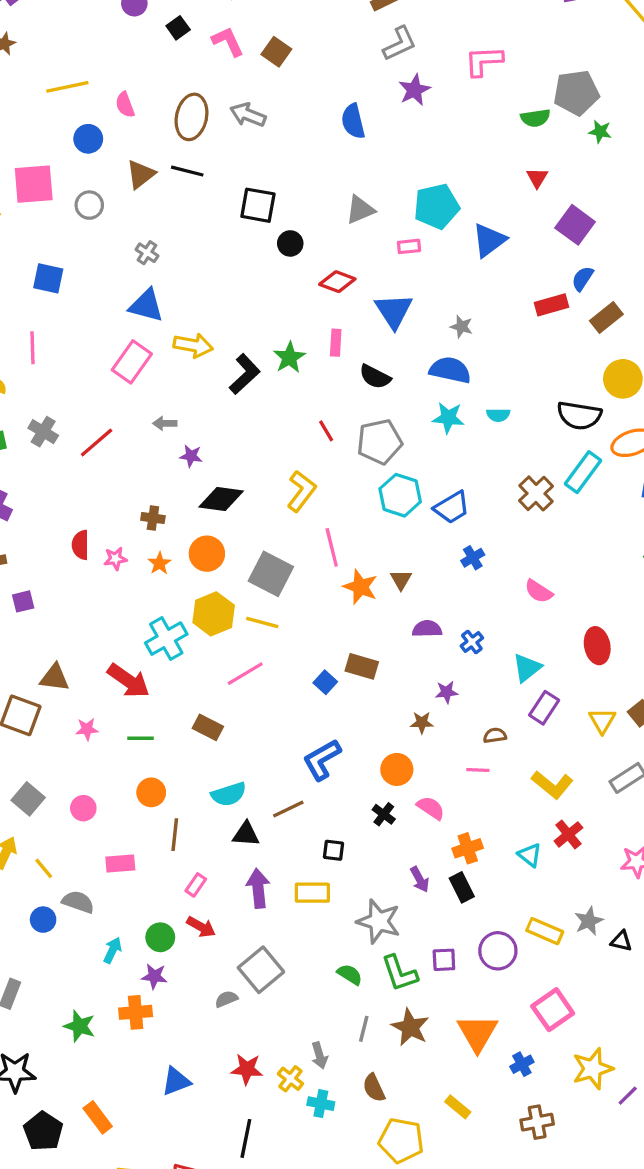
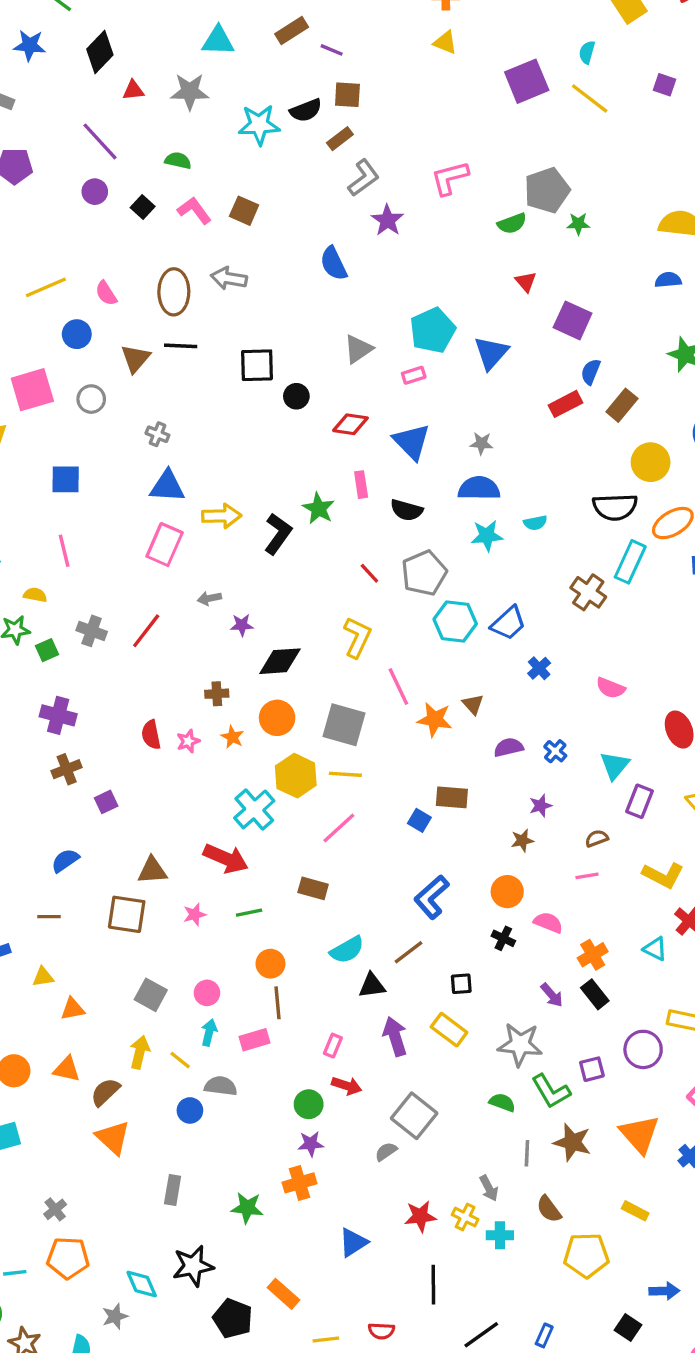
brown line: (175, 835) -> (277, 1003), moved
yellow rectangle: (312, 893) -> (449, 1030), turned 48
cyan arrow: (113, 950) -> (209, 1032), moved

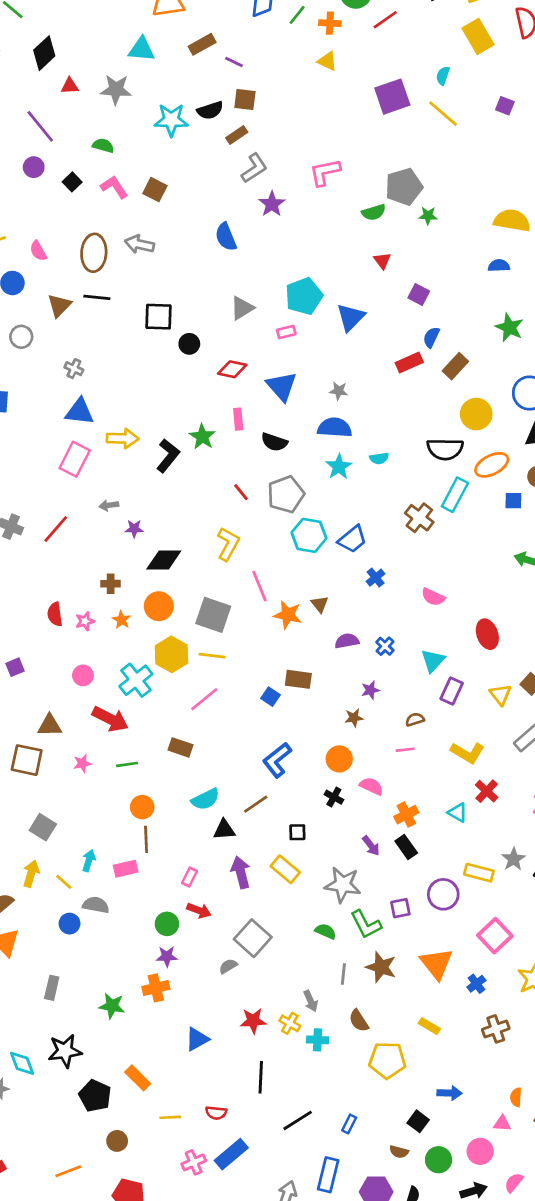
purple square: (573, 320) -> (419, 294), size x0.7
cyan star: (487, 536) -> (339, 467), turned -30
pink circle: (207, 993) -> (83, 675), moved

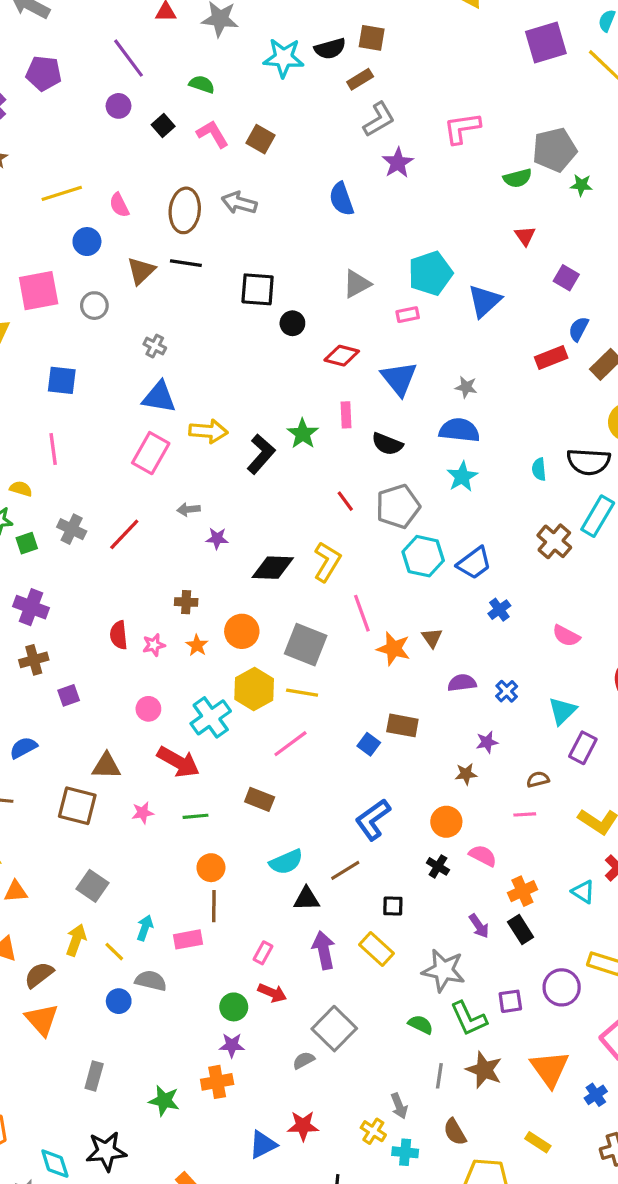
cyan semicircle: (379, 458) -> (539, 469), moved, turned 90
black diamond: (164, 560) -> (273, 568), moved
red star: (253, 1021) -> (303, 1126), moved

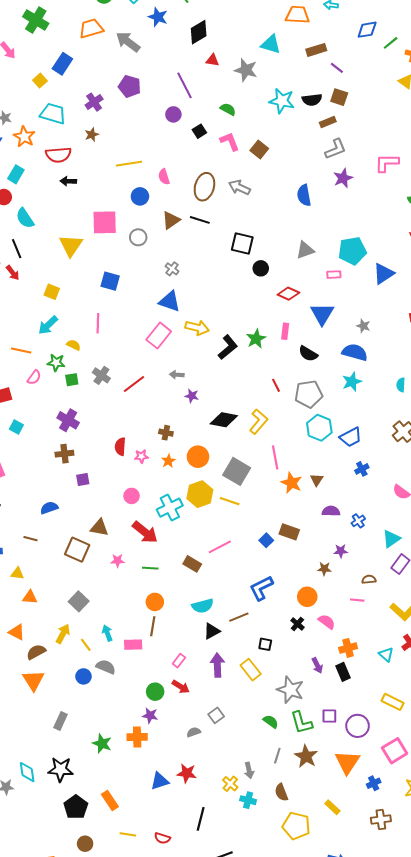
pink line: (290, 744) -> (220, 547), moved
black triangle: (307, 899) -> (212, 631), turned -36
cyan arrow: (145, 928) -> (107, 633), turned -49
purple circle: (562, 987) -> (358, 726), moved
gray square: (334, 1029) -> (216, 715), size x0.6

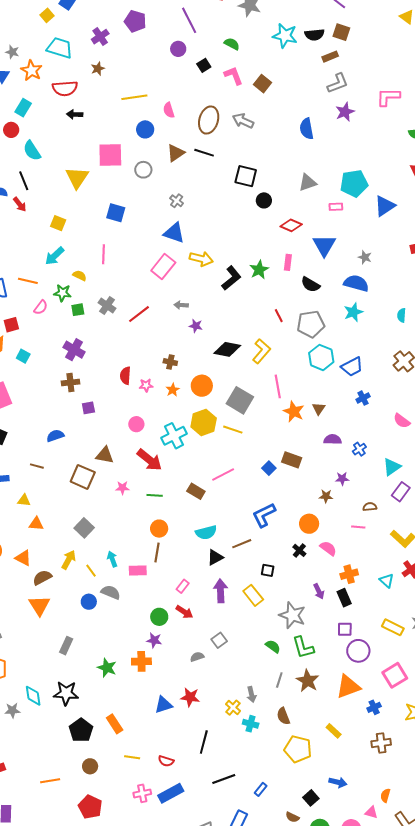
purple square: (329, 716) -> (345, 629), moved
orange triangle: (347, 762) -> (348, 687), turned 36

